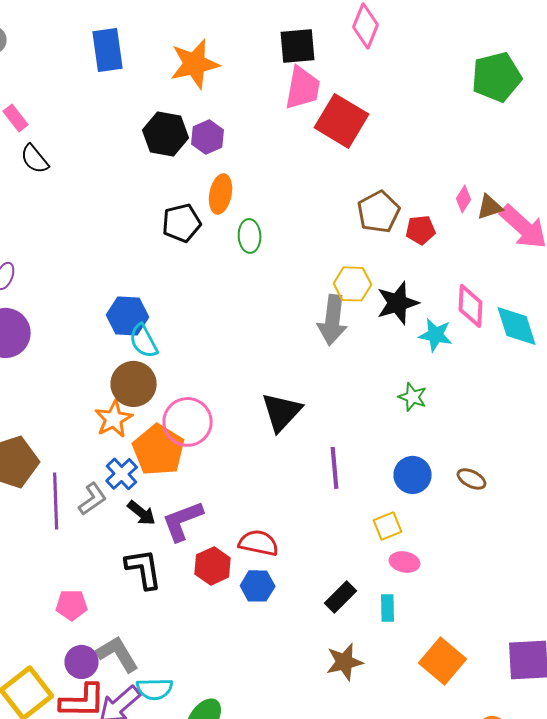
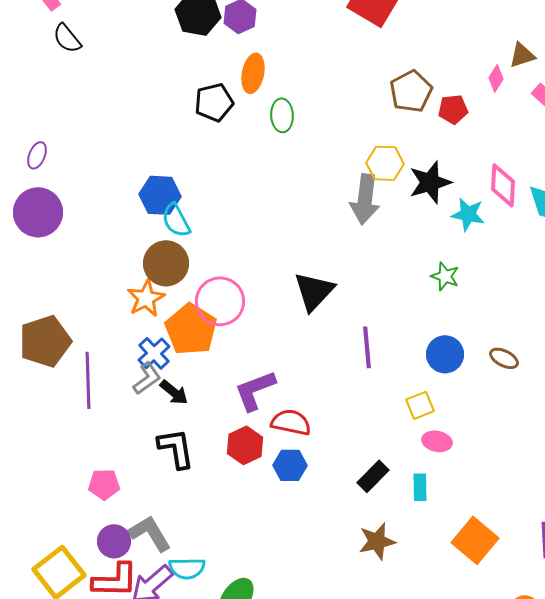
brown triangle: (490, 207) -> (522, 55), moved
gray L-shape: (93, 499) -> (147, 378), moved
purple L-shape: (183, 521) -> (255, 390), moved

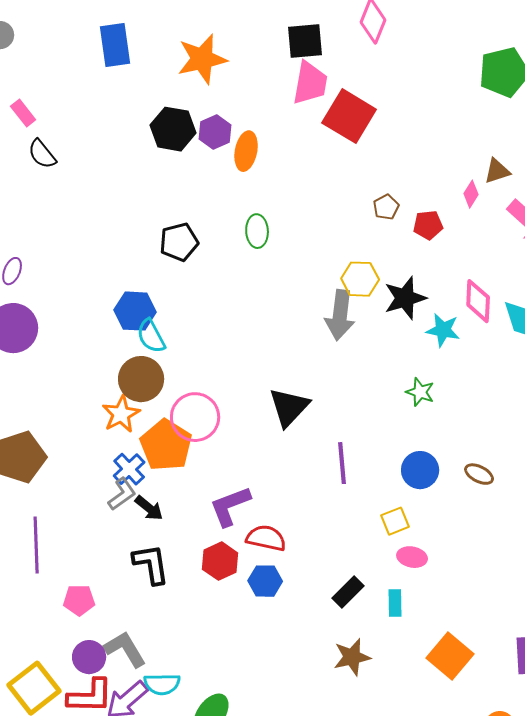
orange ellipse: (253, 73) -> (246, 151), moved
brown pentagon: (411, 91) -> (386, 207), size x0.6
black pentagon: (214, 102) -> (179, 242), moved
purple line: (88, 380) -> (36, 545), moved

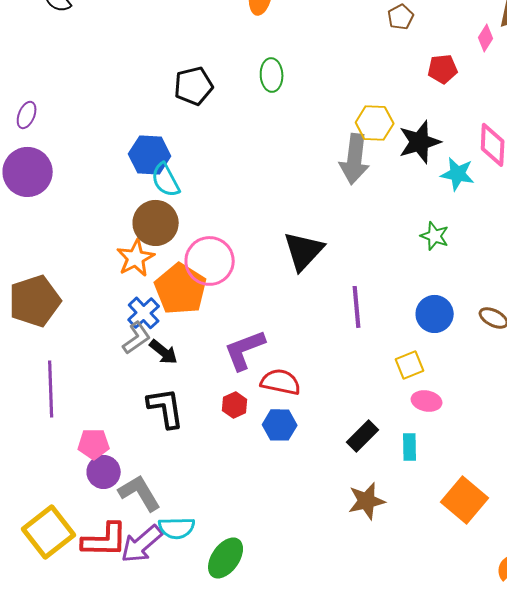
brown pentagon: (386, 207) -> (401, 17), moved
red hexagon: (220, 561) -> (235, 405), size x0.7
purple circle: (89, 657) -> (104, 472), moved

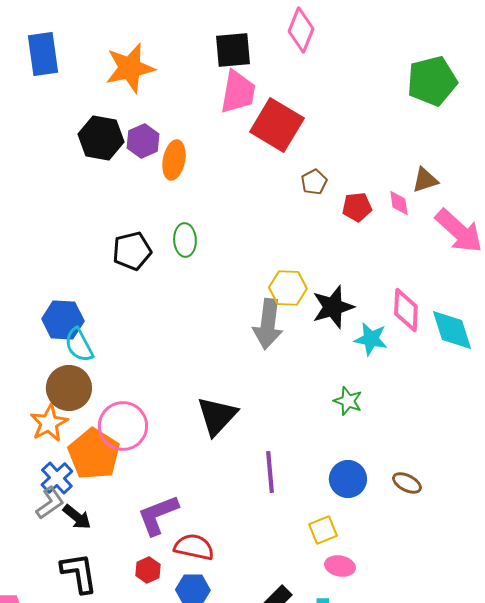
pink diamond: (486, 38) -> (399, 203), turned -40
red pentagon: (443, 69) -> (357, 207), moved
black pentagon: (194, 86) -> (132, 251), moved

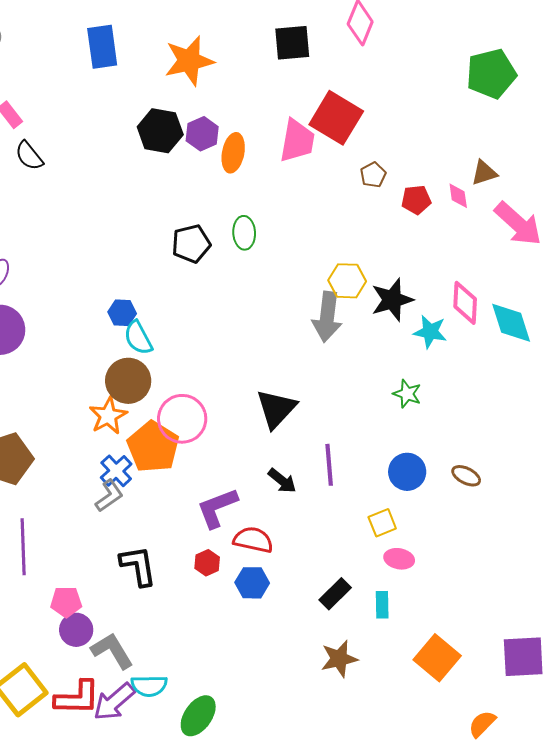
pink trapezoid: (238, 92) -> (297, 141), moved
blue hexagon: (63, 320) -> (122, 313), size x0.7
black arrow: (77, 517) -> (282, 481), moved

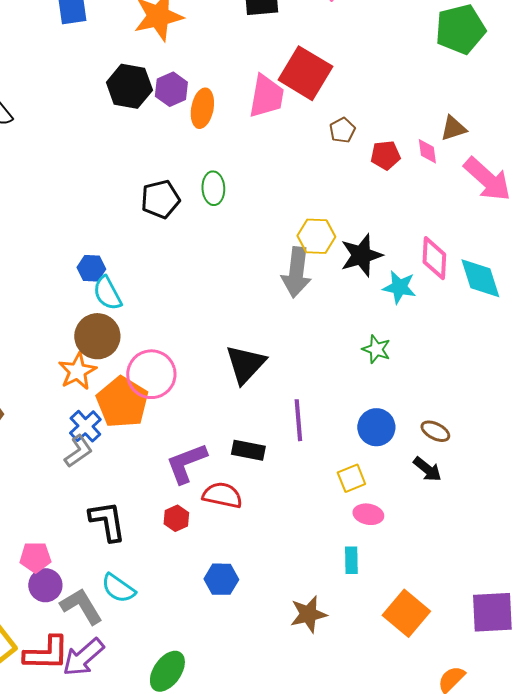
black arrow: (282, 481) -> (427, 469), moved
blue hexagon: (252, 583) -> (221, 579), moved
black rectangle: (335, 594) -> (248, 450), moved, turned 56
cyan semicircle: (149, 686) -> (118, 588), moved, turned 36

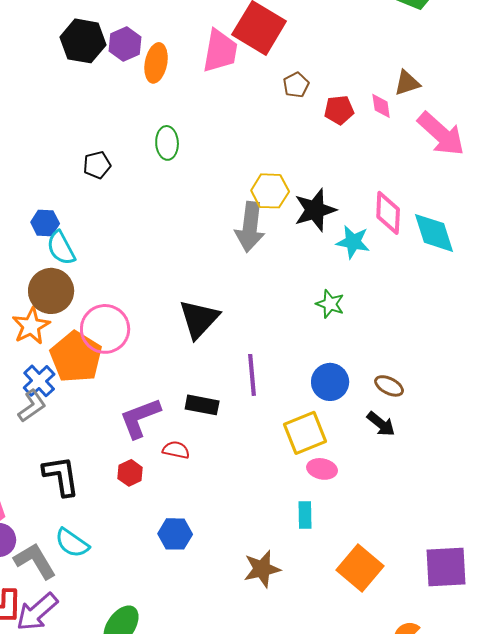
black pentagon: (160, 199) -> (97, 165), moved, size x0.7
yellow square: (351, 478) -> (305, 433), size x1.5
red semicircle: (222, 495) -> (176, 450), size x0.7

